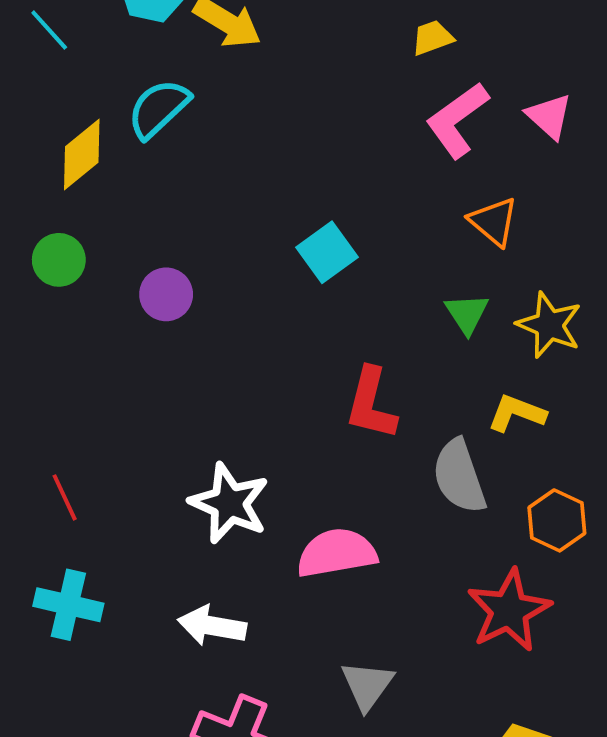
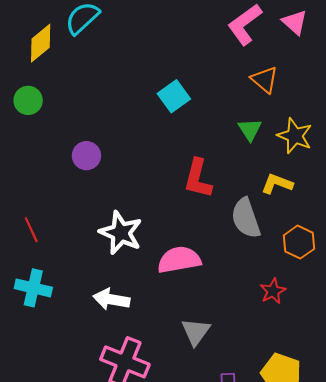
purple circle: (166, 294) -> (86, 156), moved
red star: (509, 610) -> (273, 291), size x0.6

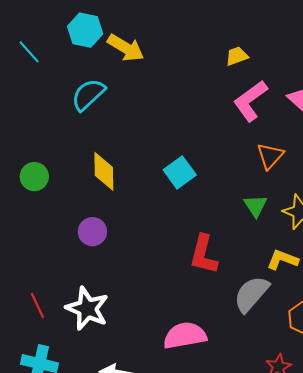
yellow diamond: (41, 43) -> (104, 171), moved, turned -51
orange triangle: (265, 80) -> (270, 156), turned 32
gray semicircle: (246, 218) -> (251, 294), turned 60
white star: (121, 233) -> (87, 309), moved

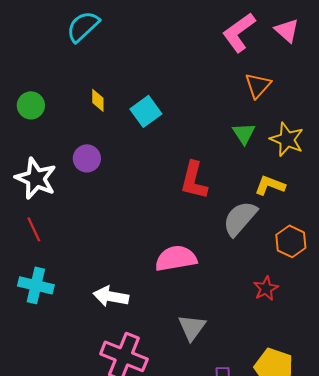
yellow diamond: (104, 171) -> (98, 100), size x0.6
cyan square: (180, 172) -> (146, 111), moved
white star: (87, 309) -> (36, 178), moved

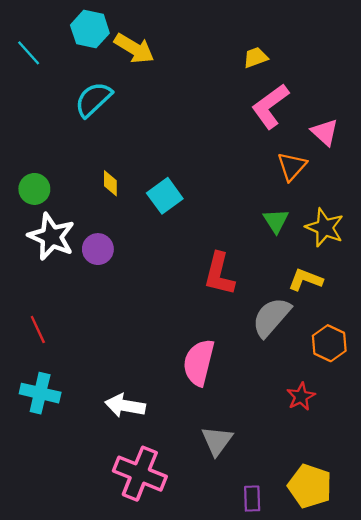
pink triangle: (287, 30) -> (325, 132), moved
white star: (36, 178) -> (51, 237), moved
pink semicircle: (176, 258) -> (199, 362), turned -66

